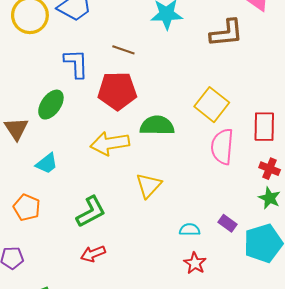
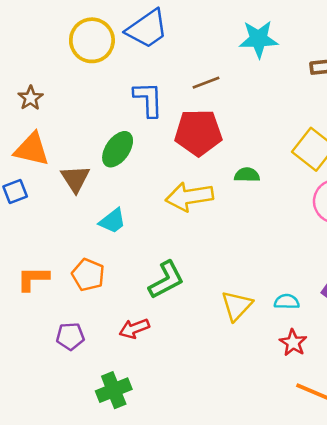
brown line: (123, 50) -> (206, 83), turned -40
green semicircle: (157, 126) -> (247, 175), size x0.6
yellow triangle: (149, 185) -> (237, 306), moved
red arrow: (93, 254) -> (134, 329), moved

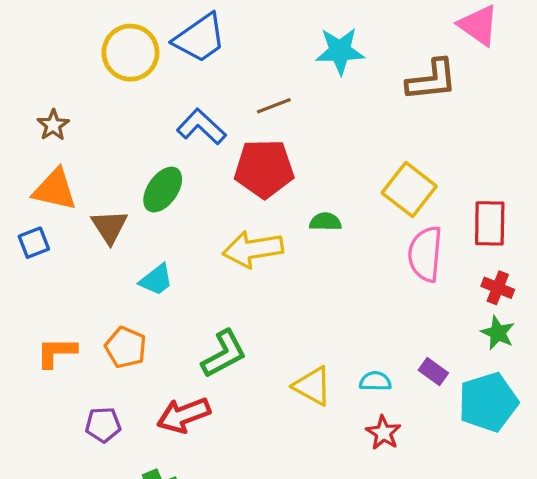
blue L-shape: (148, 99) -> (201, 127), turned -45
yellow triangle: (237, 306) -> (313, 386), turned -44
red arrow: (134, 329) -> (184, 415), size x1.4

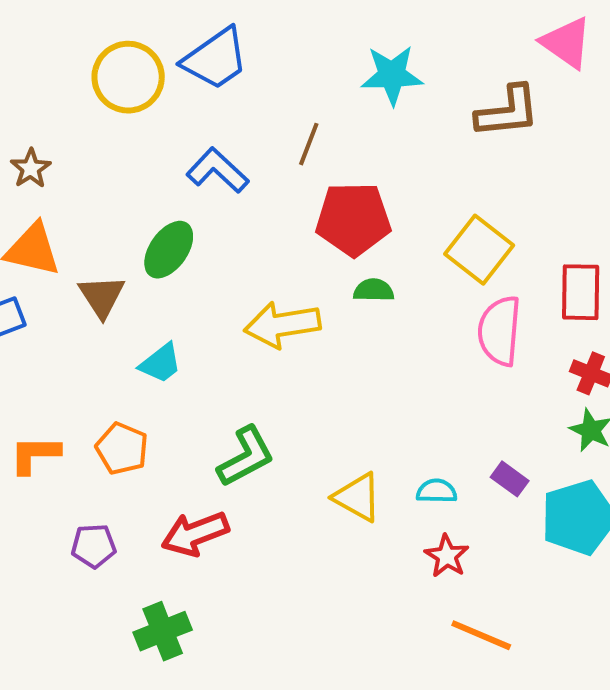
brown line: (274, 106) -> (309, 144), turned -48
red pentagon: (264, 169) -> (353, 219), moved

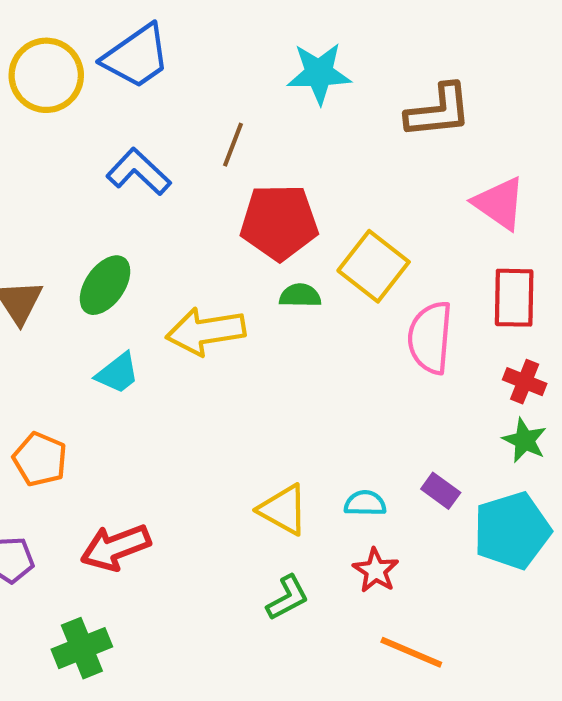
pink triangle: (566, 43) -> (499, 203), moved
green ellipse: (169, 250) -> (105, 285), moved
yellow square: (479, 250) -> (374, 266), moved
cyan trapezoid: (161, 363) -> (118, 373), moved
green L-shape: (246, 457) -> (288, 598), moved, size x0.7

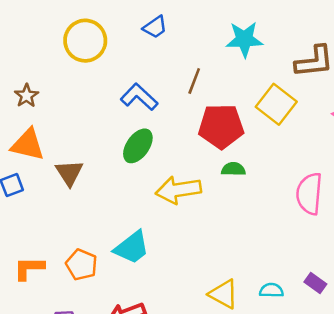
blue trapezoid: (136, 56) -> (155, 27), moved, size x0.6
yellow square: (374, 266) -> (276, 104), moved
green ellipse: (105, 285) -> (138, 146), moved
cyan trapezoid: (118, 373) -> (132, 247), moved, size x1.4

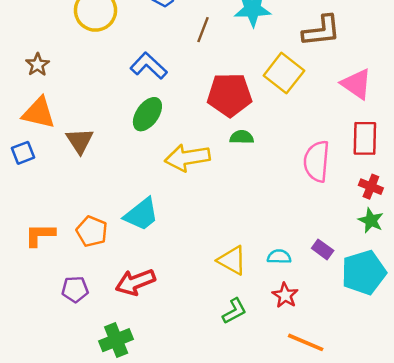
brown line: (194, 81) -> (203, 30), moved

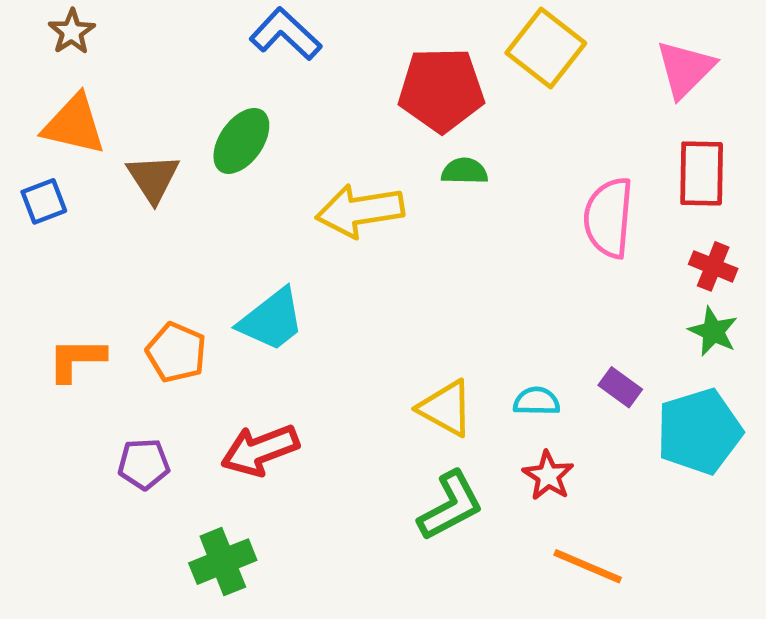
pink triangle: (356, 84) -> (685, 69), turned 40
green ellipse: (147, 114) -> (241, 141), moved
green L-shape: (234, 311) -> (451, 506), size x1.4

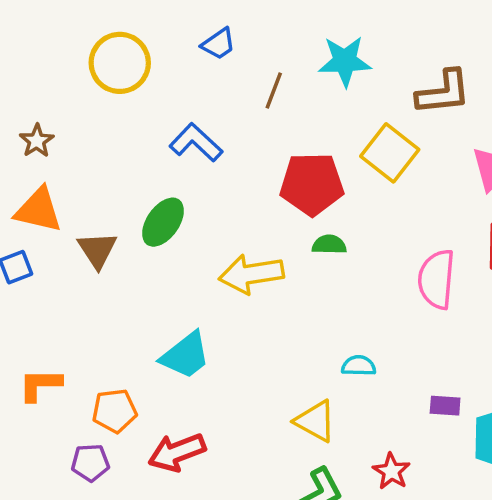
orange pentagon: (176, 352) -> (115, 411), moved, turned -30
purple rectangle: (620, 387) -> (445, 406), turned -32
cyan semicircle: (537, 401) -> (359, 366), moved

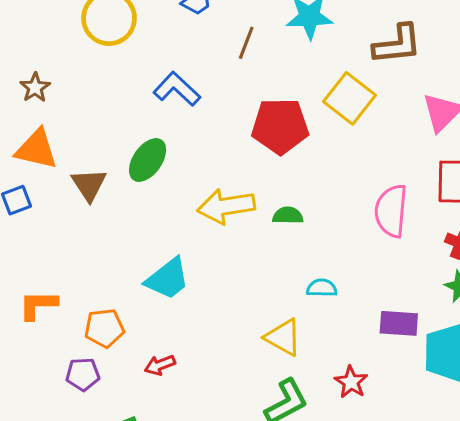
green semicircle: (329, 245) -> (288, 216), moved
purple rectangle: (445, 406) -> (399, 323), size x1.4
red arrow: (177, 452) -> (160, 365), size x0.6

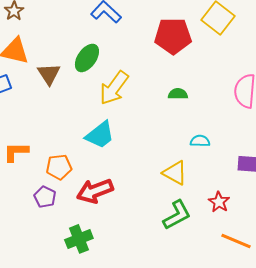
yellow arrow: (226, 206) -> (114, 88), moved, turned -45
red arrow: (160, 365) -> (95, 191), size x1.8
purple pentagon: (83, 374) -> (45, 197), turned 30

